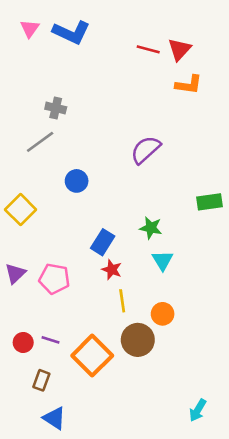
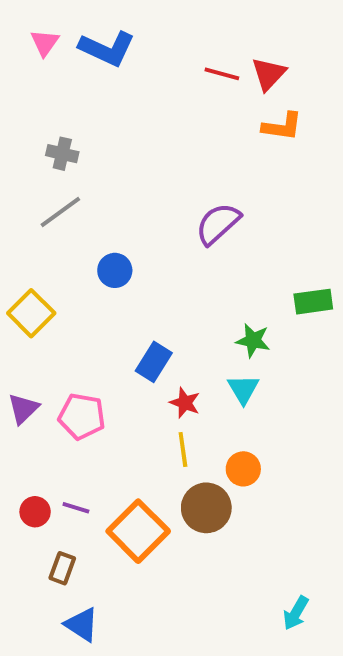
gray cross: (56, 108) -> (62, 154), moved
green star: (151, 228) -> (253, 340), moved
red star: (112, 270) -> (185, 403), moved

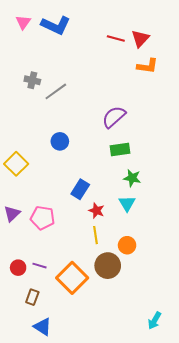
gray line: (60, 212) -> (56, 91), moved
green rectangle: (313, 302) -> (120, 150), moved

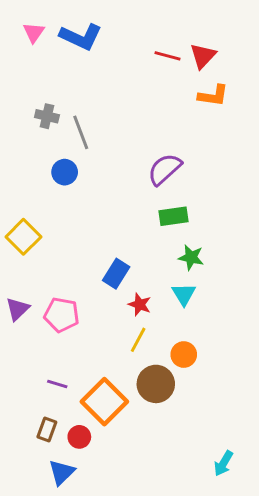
gray line: (56, 91) -> (81, 132), turned -75
blue circle: (60, 141) -> (65, 172), moved
yellow line: (95, 235) -> (138, 340), turned 36
red circle: (18, 268) -> (79, 437), moved
blue triangle: (43, 327) -> (62, 472), turned 42

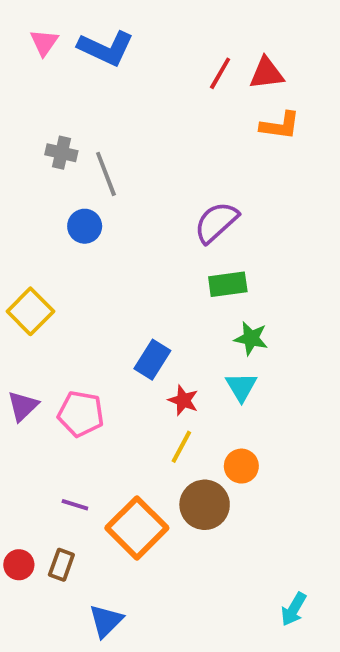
red line: (168, 56) -> (220, 73), turned -75
red triangle: (203, 56) -> (266, 73), turned 40
red circle: (79, 437) -> (19, 565), moved
blue triangle: (62, 472) -> (106, 621), moved

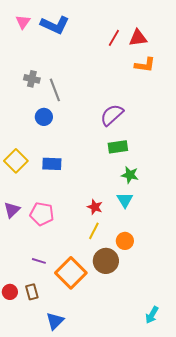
blue rectangle: (152, 360) -> (52, 164), moved, turned 60
brown rectangle: (61, 565) -> (32, 292), turned -35

